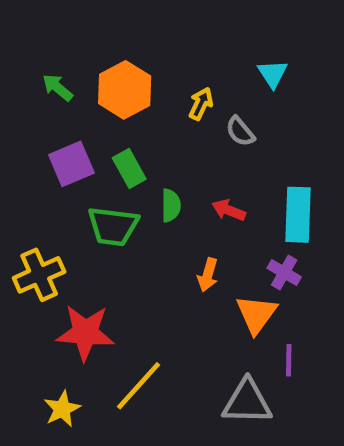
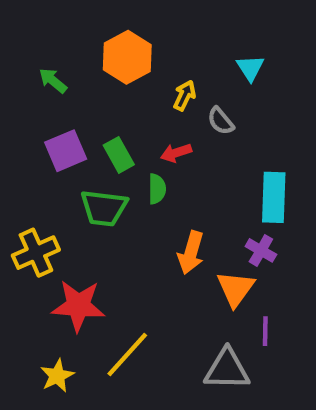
orange hexagon: (125, 90) -> (127, 57), moved
red arrow: (229, 210) -> (176, 153), moved, turned -40
orange arrow: (208, 275) -> (191, 253), size x1.4

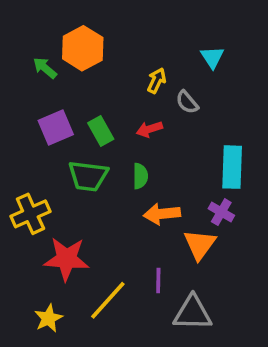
orange hexagon: (127, 57) -> (83, 48), moved
green semicircle: (157, 189) -> (140, 176), moved
orange arrow: (191, 253) -> (162, 214), turned 68
purple line: (265, 331) -> (158, 280), moved

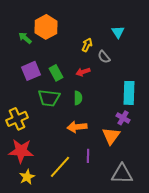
orange arrow: (162, 214) -> (77, 127), moved
red star: (66, 259) -> (21, 151), moved
gray triangle: (193, 313) -> (122, 174), moved

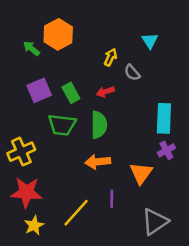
green semicircle: (78, 98) -> (99, 125), size x1.5
purple cross: (123, 118) -> (166, 150), moved, turned 32
gray triangle: (122, 174) -> (155, 222), turned -35

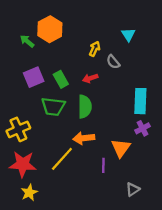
purple line: (112, 199) -> (103, 165), moved
yellow line: (76, 213) -> (62, 159), moved
gray triangle: (155, 222) -> (133, 189), size x0.6

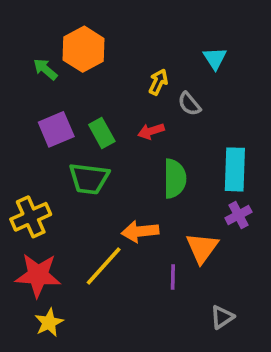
green semicircle: (85, 107) -> (175, 179), moved

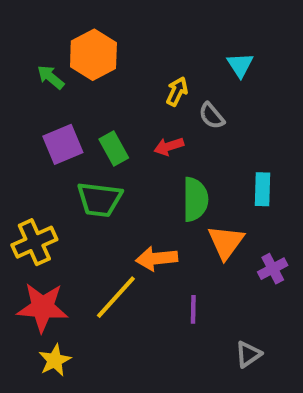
cyan rectangle: (235, 169) -> (263, 189), size x0.7
purple cross: (238, 215) -> (273, 269), moved
orange triangle: (202, 248) -> (226, 242), moved

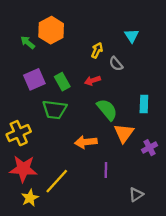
green semicircle: (195, 199) -> (107, 110), turned -40
yellow line: (116, 297) -> (57, 181), moved

